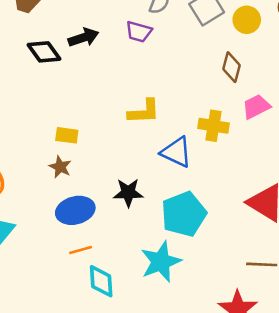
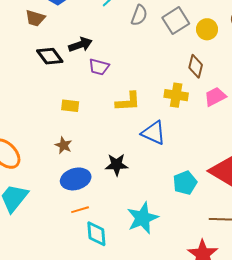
purple trapezoid: (139, 32) -> (99, 67), moved
yellow cross: (213, 126) -> (176, 95), moved
yellow rectangle: (67, 135) -> (70, 106), moved
cyan pentagon: (184, 214) -> (185, 183), moved, size x0.7

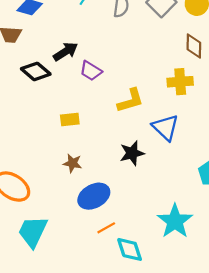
purple trapezoid: (99, 67) -> (91, 71), turned 30
blue triangle: (154, 133) -> (165, 127), turned 32
black star: (117, 165) -> (132, 153), moved

